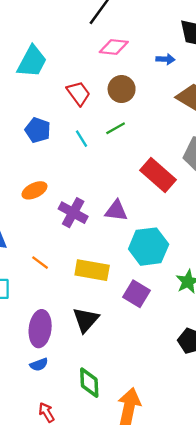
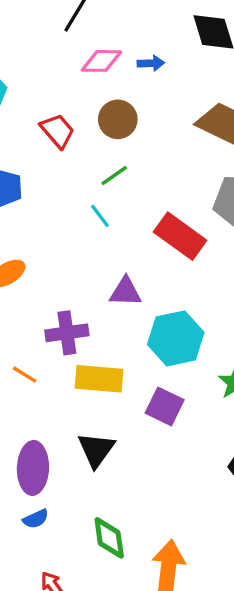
blue arrow: (166, 59) -> (151, 63), moved
cyan line: (82, 139) -> (100, 216), moved
purple cross: (73, 213) -> (67, 333), moved, turned -32

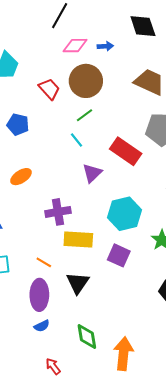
brown circle: (118, 119) -> (86, 81), size x1.4
purple triangle: (125, 292) -> (92, 173), moved, turned -45
orange line: (25, 375) -> (44, 262), moved

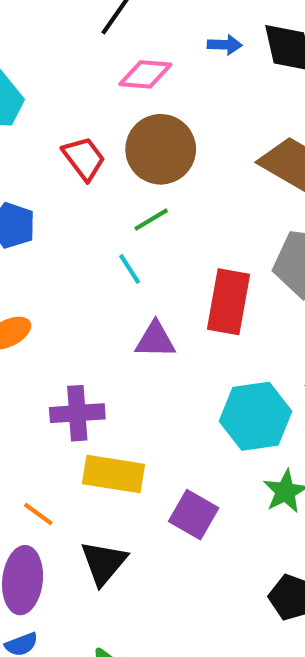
blue arrow: (105, 46) -> (225, 45), moved
red rectangle: (126, 151) -> (228, 302), turned 60
purple triangle: (92, 173) -> (155, 340), turned 40
cyan hexagon: (125, 214) -> (256, 416), moved

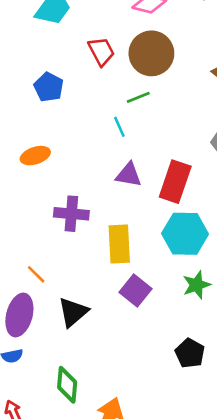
red rectangle: (228, 302) -> (175, 182), moved
yellow rectangle: (114, 474) -> (119, 244), moved, turned 69

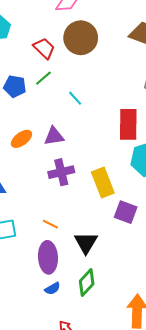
green line: (138, 97) -> (43, 78), moved
purple triangle: (129, 175) -> (54, 136), moved
green diamond: (67, 385) -> (87, 283), moved, turned 56

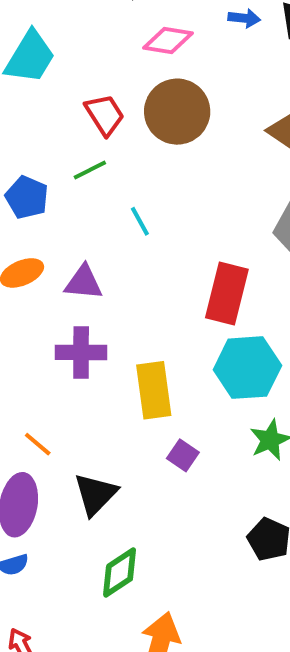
blue pentagon: (15, 86) -> (27, 197), moved
purple square: (126, 212) -> (183, 455), size x0.7
green diamond: (87, 283) -> (120, 572), moved

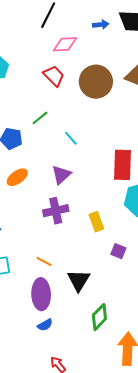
brown circle: (177, 112) -> (96, 82), moved
red trapezoid: (105, 115) -> (54, 76), moved
purple triangle: (84, 282) -> (61, 175), moved, turned -35
yellow rectangle: (154, 390) -> (96, 222), size x0.7

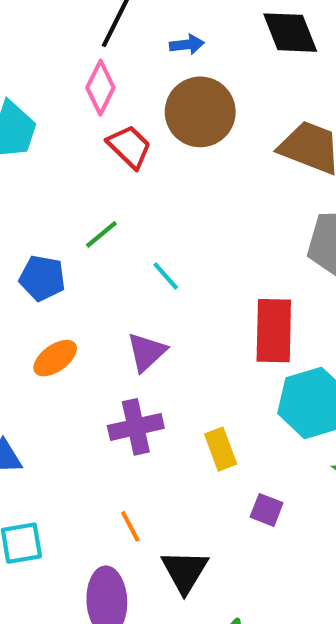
blue arrow: (101, 25) -> (187, 44), moved
pink diamond: (65, 44) -> (100, 88), moved, turned -60
brown circle: (96, 82) -> (200, 112), moved
orange line: (44, 262) -> (130, 526), moved, turned 35

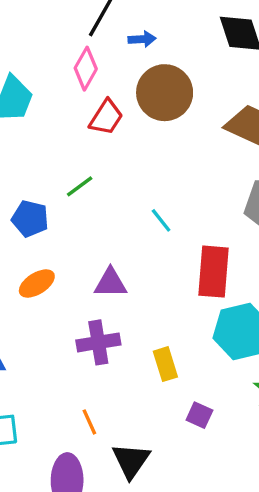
blue arrow: (187, 44) -> (142, 39), moved
red trapezoid: (129, 147) -> (106, 117), turned 75
cyan line: (166, 276) -> (161, 220), moved
purple triangle: (147, 352) -> (111, 283), turned 39

